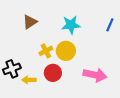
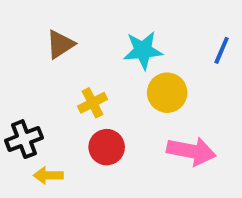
yellow circle: (66, 51) -> (167, 93), moved
yellow arrow: (29, 80) -> (48, 175), moved

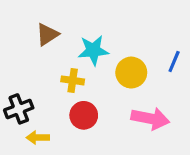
cyan star: (143, 50) -> (93, 50), moved
blue line: (222, 50) -> (174, 61), moved
yellow cross: (93, 103) -> (73, 80), turned 35

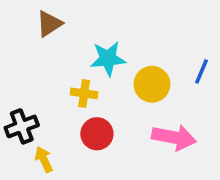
brown triangle: (47, 34) -> (49, 24), moved
yellow arrow: (38, 138) -> (44, 159), turned 65

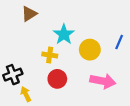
cyan star: (108, 59) -> (64, 34), turned -30

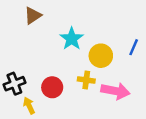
yellow cross: (50, 55) -> (86, 80), moved
red circle: (57, 79) -> (52, 87), moved

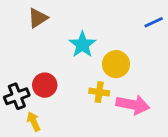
blue line: (134, 47) -> (154, 22), moved, turned 42
red circle: (52, 87) -> (45, 85), moved

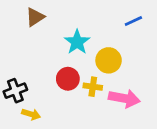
blue line: (154, 22) -> (133, 21), moved
red circle: (45, 85) -> (68, 79), moved
yellow arrow: (34, 121) -> (31, 114), turned 132

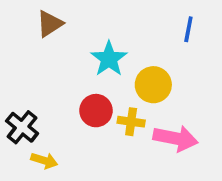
blue line: (133, 21) -> (188, 29), turned -54
black cross: (15, 91) -> (22, 127), turned -30

